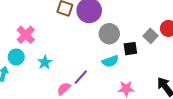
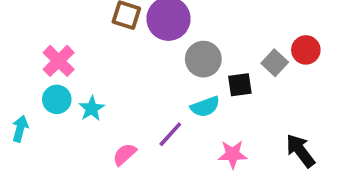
cyan circle: (16, 57) -> (57, 99), moved
purple line: (81, 77) -> (170, 134), moved

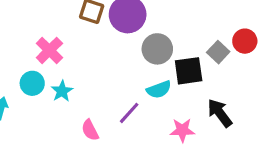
pink cross: (59, 61) -> (49, 50), moved
black square: (240, 85) -> (189, 71), size x1.4
black arrow: (300, 151) -> (220, 113), moved
pink semicircle: (125, 154) -> (90, 130), turned -75

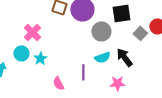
black square: (189, 71) -> (121, 13), moved
purple line: (129, 113) -> (83, 72), turned -42
black arrow: (220, 113) -> (124, 57), moved

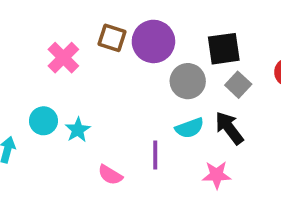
pink cross: (32, 32) -> (63, 58), moved
gray square: (140, 33) -> (238, 85), moved
pink semicircle: (58, 83) -> (110, 175), turned -32

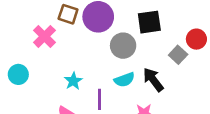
pink cross: (63, 58) -> (44, 36), moved
gray square: (238, 85) -> (178, 55), moved
cyan star: (78, 130) -> (73, 81), moved

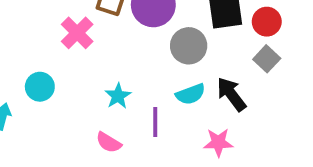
red circle: (196, 39) -> (267, 22), moved

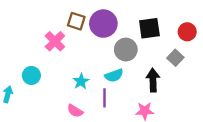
red circle: (267, 22) -> (187, 32), moved
cyan semicircle: (190, 94) -> (114, 75), moved
black arrow: (231, 94) -> (153, 80), turned 35

